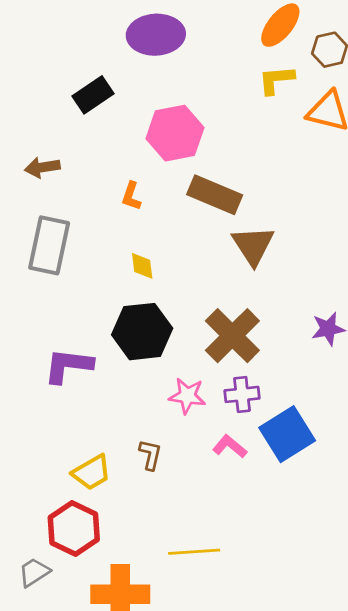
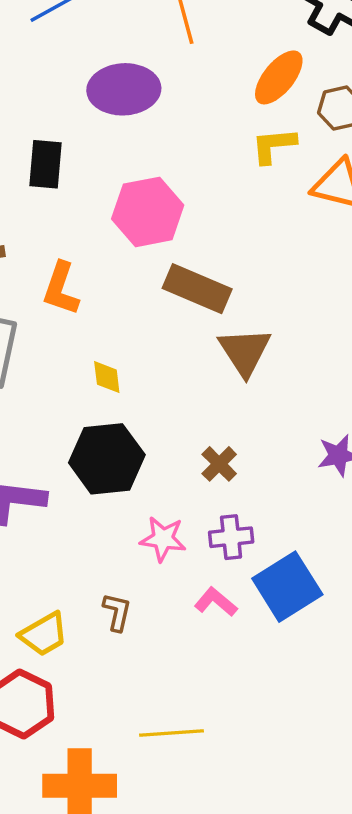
black rectangle: (93, 95) -> (46, 164), turned -51
orange L-shape: (131, 196) -> (61, 289), moved, size x1.5
brown cross: (232, 336) -> (219, 464), size x0.5

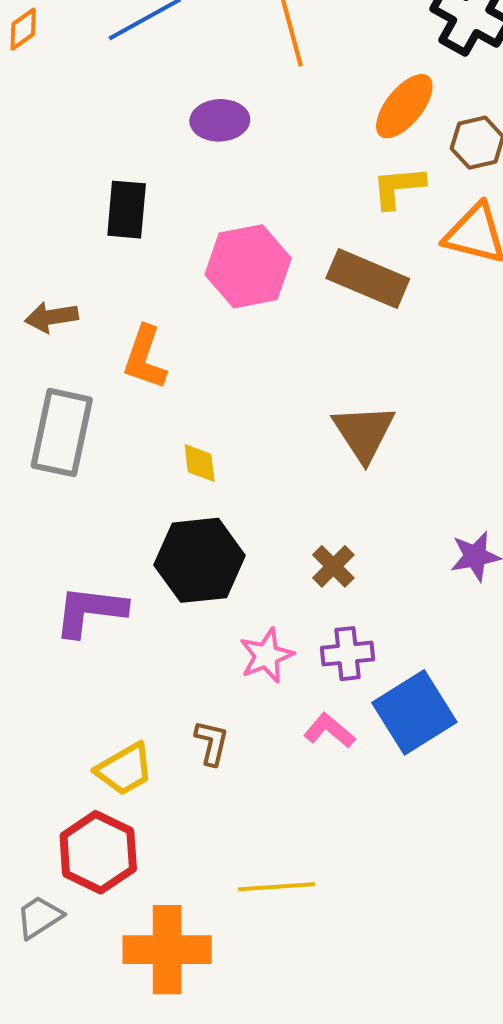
purple ellipse: (124, 89) -> (220, 120), size x0.7
brown rectangle: (197, 289) -> (368, 278), moved
pink star: (163, 539) -> (266, 656), turned -30

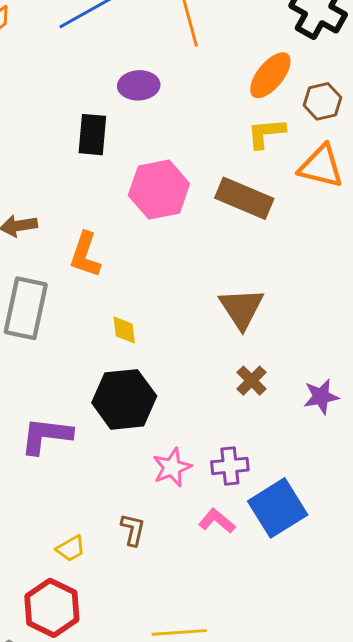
black rectangle: (127, 210) -> (92, 135), moved
brown cross: (333, 566) -> (252, 381), moved
yellow trapezoid: (125, 769) -> (71, 548), size x0.7

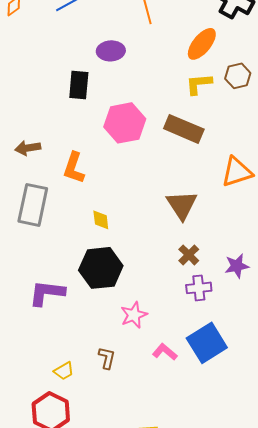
brown hexagon: (322, 101) -> (238, 76), moved
orange triangle: (321, 166) -> (237, 172), moved, turned -32
purple cross: (230, 466) -> (199, 288), moved

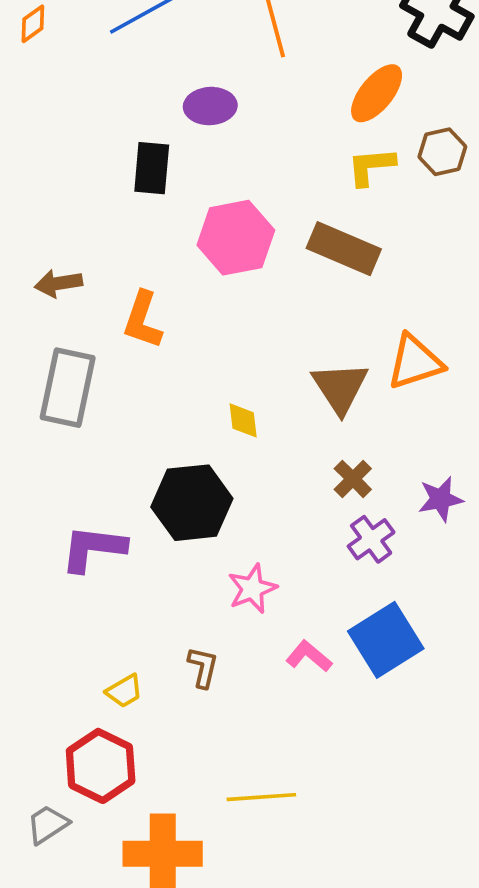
orange triangle: (237, 172) -> (415, 362), moved
yellow diamond: (101, 220) -> (243, 420), moved
purple cross: (199, 288) -> (371, 539), turned -30

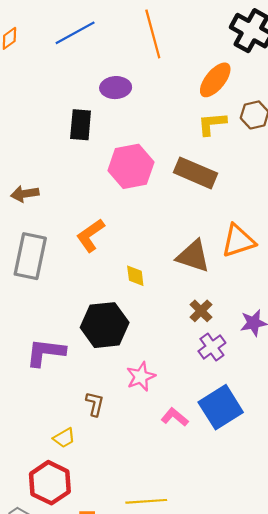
orange L-shape: (143, 320) -> (90, 235), moved, turned 36
brown triangle: (340, 388) -> (193, 256), turned -39
brown L-shape: (203, 667) -> (95, 404), moved

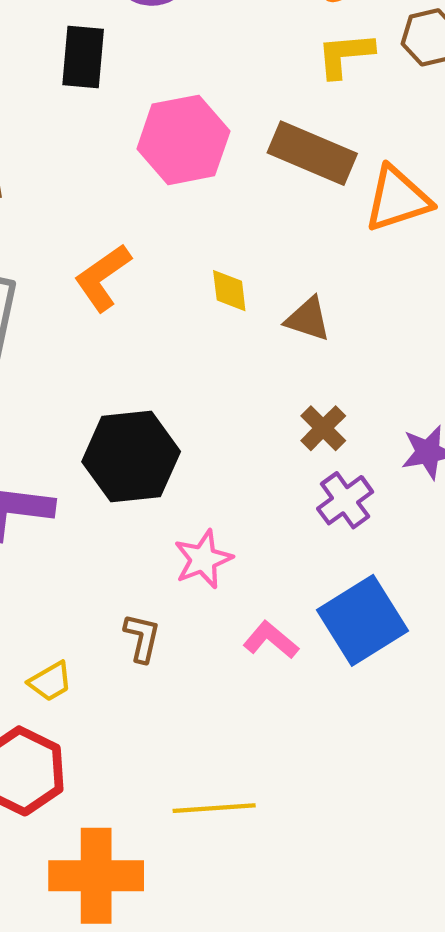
orange triangle: (238, 241) -> (397, 199), moved
brown triangle: (193, 256) -> (308, 319), size x0.7
yellow diamond: (135, 276) -> (229, 291), moved
brown L-shape: (95, 404) -> (142, 638), moved

